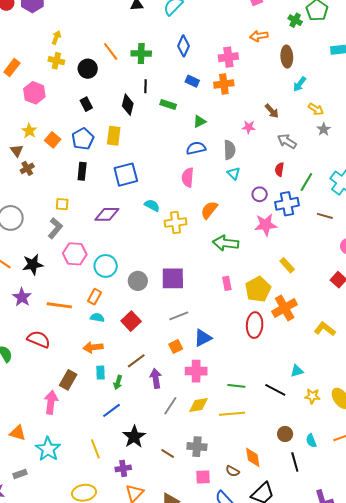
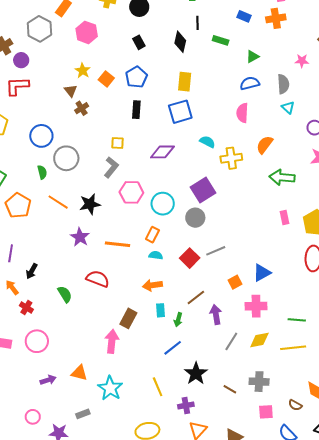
yellow rectangle: (114, 136) -> (185, 82), moved
purple square: (173, 278) -> (203, 190), moved, turned -30
gray line: (179, 316) -> (216, 251), moved

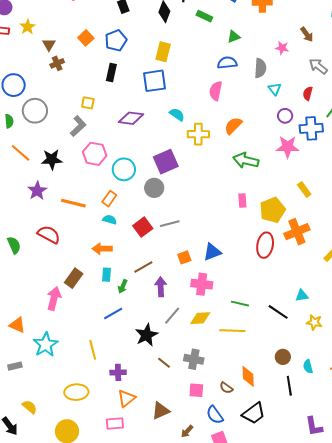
yellow star: (83, 71) -> (28, 27), moved
cyan triangle: (288, 108) -> (275, 89), moved
black star: (196, 373) -> (146, 335), moved

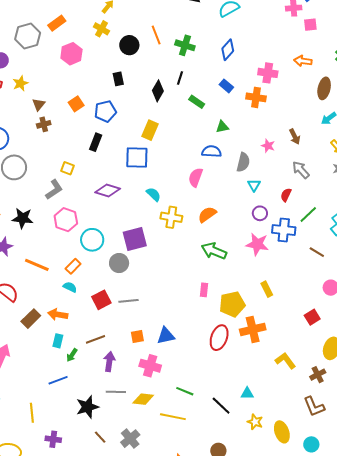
brown rectangle: (74, 278) -> (31, 319), moved
gray line: (172, 316) -> (116, 392), turned 42
gray cross: (194, 359) -> (130, 439), turned 30

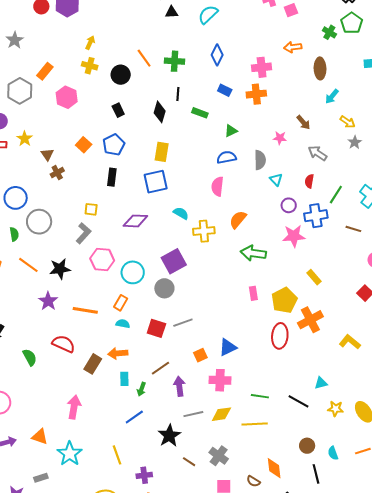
red square: (101, 300) -> (156, 328), turned -30

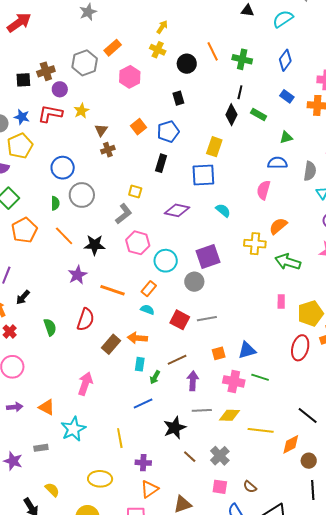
black diamond: (160, 112) -> (231, 115), moved
yellow cross: (204, 231) -> (255, 244), moved
red semicircle: (64, 344) -> (86, 320), turned 75
green line: (260, 396) -> (260, 377), moved
orange diamond: (274, 468) -> (291, 444), moved, turned 60

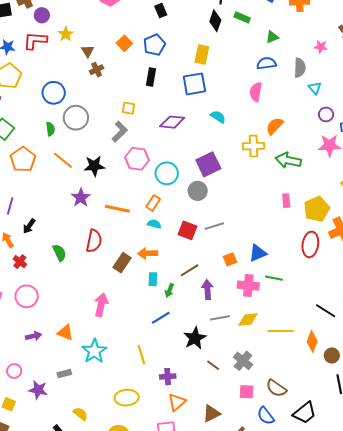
orange diamond: (291, 444) -> (312, 341), turned -35
brown semicircle: (250, 487) -> (276, 388), size x1.5

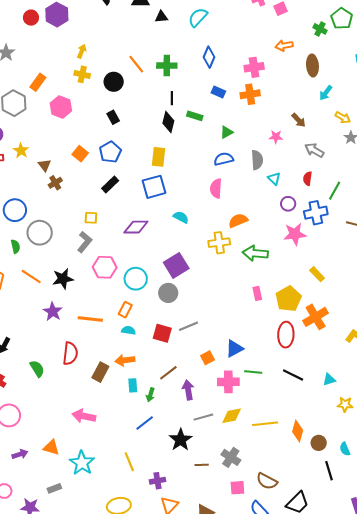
black rectangle: (151, 77) -> (110, 184), turned 42
orange semicircle: (275, 126) -> (238, 221), turned 30
pink arrow: (101, 305) -> (84, 416), turned -85
black line: (326, 311) -> (293, 375), moved
brown line: (213, 365) -> (202, 465), turned -32

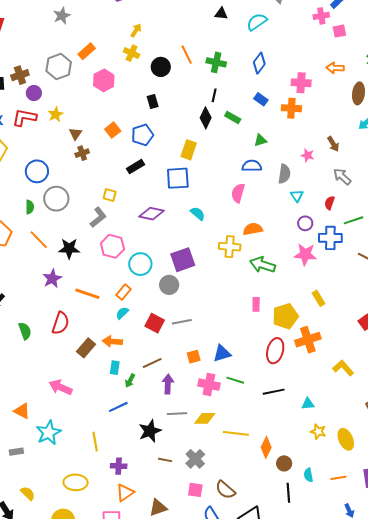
green line: (335, 191) -> (354, 220), turned 30
cyan semicircle: (128, 330) -> (122, 313), turned -64
black line: (293, 375) -> (274, 392), turned -50

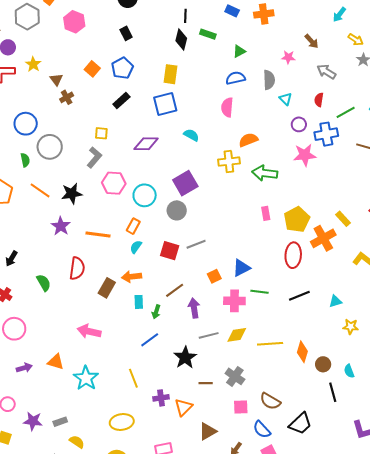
yellow rectangle: (319, 298) -> (343, 219), moved
gray rectangle: (16, 452) -> (60, 422), moved
orange triangle: (125, 493) -> (183, 407), moved

